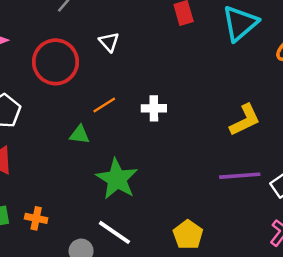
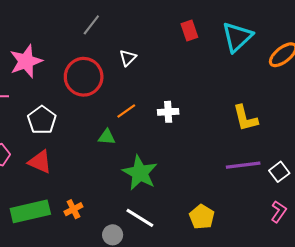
white triangle: (109, 42) -> (128, 58), turned 30
yellow L-shape: (245, 120) -> (245, 118), turned 104
orange cross: (36, 218) -> (73, 209), turned -36

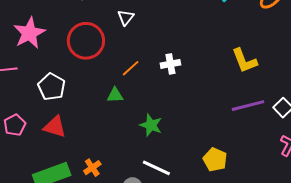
green star: (140, 173) -> (151, 125), size x0.7

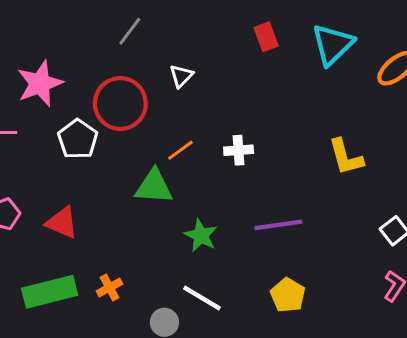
white pentagon: (52, 87) -> (78, 139), moved
green triangle: (115, 95) -> (154, 187), size x1.6
purple line: (248, 106) -> (278, 225), moved

